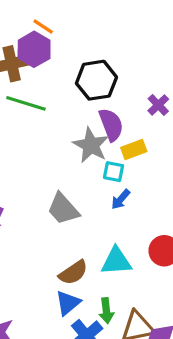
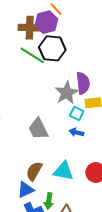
black hexagon: (96, 80) -> (52, 48), moved
blue arrow: (121, 199) -> (77, 132), turned 48
brown semicircle: (73, 273) -> (34, 171), turned 138

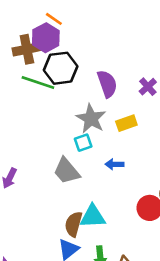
purple semicircle: (83, 83) -> (107, 84), moved
cyan square: (77, 114) -> (83, 143), moved, turned -32
cyan triangle: (63, 171) -> (93, 216), moved

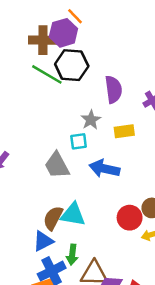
gray star: (91, 119) -> (91, 120), size x0.7
blue arrow: (114, 164) -> (104, 169), size x1.6

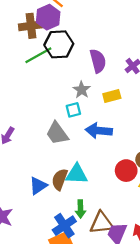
green line: (47, 74) -> (38, 55), turned -52
blue triangle: (43, 241) -> (38, 186), moved

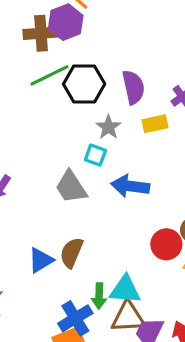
black hexagon: (59, 44) -> (84, 84), moved
yellow rectangle: (112, 96) -> (155, 124), moved
cyan square: (73, 110) -> (95, 155), turned 32
cyan triangle: (77, 174) -> (125, 290), moved

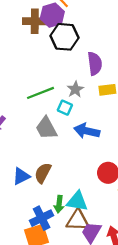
green line: (49, 75) -> (41, 93), moved
black hexagon: (84, 84) -> (64, 37), moved

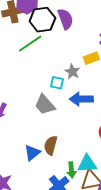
purple semicircle: (95, 64) -> (65, 19), moved
gray star: (75, 89) -> (72, 72), moved
green line: (41, 93) -> (30, 44), moved

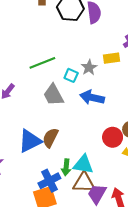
green line: (30, 44) -> (42, 63), moved
blue triangle: (32, 153) -> (30, 141), size x1.4

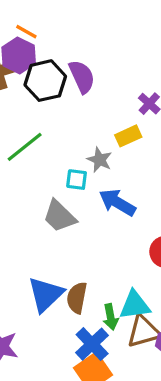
green line: (42, 63) -> (25, 147), moved
blue arrow: (92, 97) -> (117, 202), turned 35
brown semicircle: (50, 138) -> (77, 298), moved

